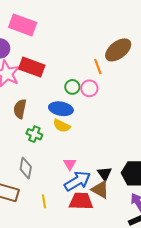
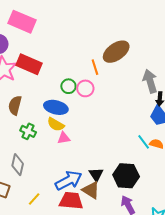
pink triangle: (70, 164) -> (64, 138), moved, turned 48
yellow line: (44, 201) -> (34, 199), turned 48

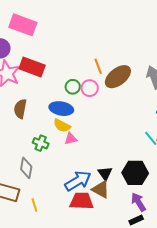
brown ellipse: (116, 52) -> (118, 77), moved
green cross: (28, 131) -> (41, 143), moved
yellow line: (34, 199) -> (34, 205), moved, turned -56

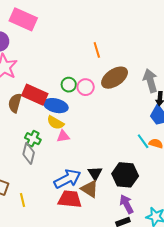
orange line: (98, 66) -> (97, 50), moved
red rectangle: (32, 67) -> (35, 95), moved
gray diamond: (26, 168) -> (29, 153), moved

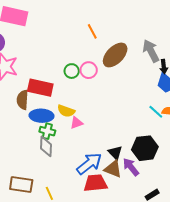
blue ellipse: (56, 106) -> (42, 116), moved
purple arrow: (127, 204) -> (131, 167), moved

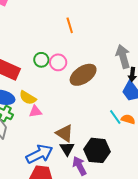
brown ellipse: (115, 55) -> (83, 75), moved
brown triangle: (113, 169) -> (64, 133), moved

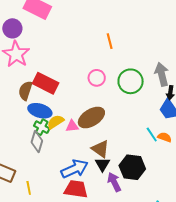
green circle: (41, 60) -> (131, 81), moved, size x1.6
brown ellipse: (83, 75) -> (91, 118), moved
yellow semicircle: (28, 98) -> (56, 122), moved, turned 114

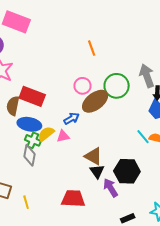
brown ellipse: (91, 118) -> (95, 101), moved
blue arrow: (75, 169) -> (72, 119), moved, size x0.6

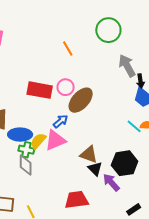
green circle: (117, 86) -> (108, 30), moved
red rectangle: (32, 96) -> (40, 90), moved
pink triangle: (63, 136) -> (55, 140), size x1.6

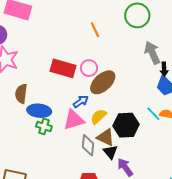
yellow semicircle: (38, 141) -> (99, 117), moved
black hexagon: (125, 163) -> (126, 125), moved
gray diamond: (26, 165) -> (88, 145), moved

